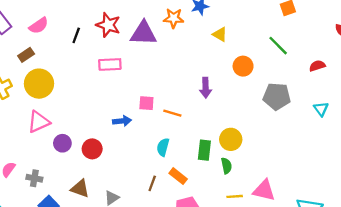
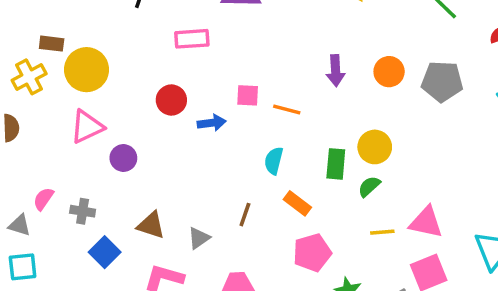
brown rectangle: (26, 55) -> (52, 44), moved, turned 42
orange circle: (243, 66) -> (389, 72), moved
red circle: (92, 149) -> (171, 100), moved
green semicircle: (226, 166) -> (369, 186), turned -119
brown line: (152, 183) -> (245, 215), moved

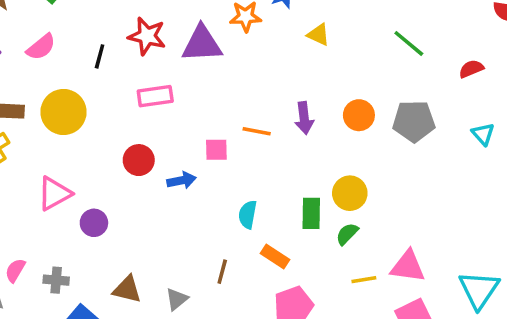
yellow circle: (87, 70) -> (63, 112), moved
orange line: (287, 110) -> (257, 131), moved

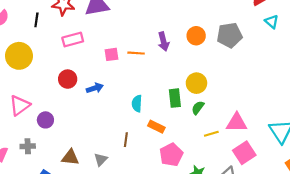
cyan triangle: (483, 134) -> (272, 22), moved
pink square: (216, 150) -> (111, 54), moved
gray cross: (56, 280) -> (28, 146), moved

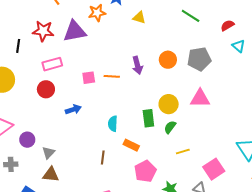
red circle: (68, 79) -> (46, 89), moved
pink triangle: (237, 123) -> (200, 98), moved
gray triangle: (101, 159) -> (48, 153), moved

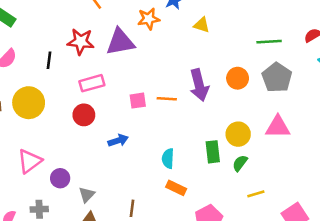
green line: (191, 16) -> (269, 42), moved, turned -36
gray pentagon: (199, 59) -> (277, 77), turned -30
purple arrow: (137, 65) -> (199, 85), size x1.4
orange rectangle: (131, 145) -> (176, 188), moved
brown line: (103, 158) -> (132, 208), moved

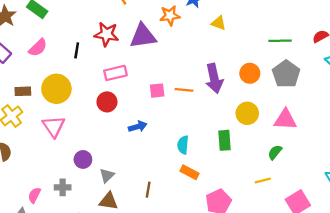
yellow circle: (238, 134) -> (247, 113), moved
pink triangle: (30, 161) -> (54, 126), moved, turned -30
green semicircle: (240, 163) -> (275, 152), moved

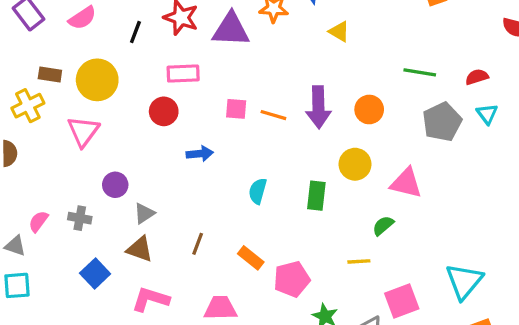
gray pentagon: (286, 74) -> (442, 122), moved
orange rectangle: (189, 172) -> (251, 258), moved

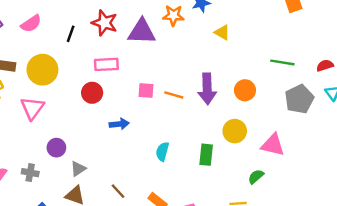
brown line: (198, 244) -> (118, 191), turned -63

